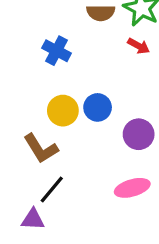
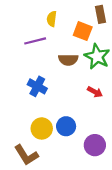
red arrow: (139, 46) -> (95, 92), moved

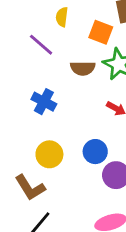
purple line: (35, 41) -> (41, 45), turned 55
blue circle: (66, 126) -> (95, 152), moved

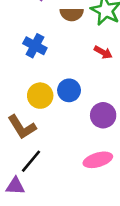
blue circle: (95, 152) -> (69, 90), moved

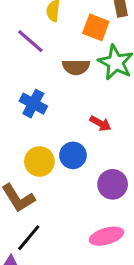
red arrow: (103, 52) -> (100, 123), moved

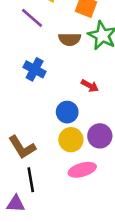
yellow circle: (39, 161) -> (71, 140), moved
pink ellipse: (106, 236) -> (82, 170), moved
black line: (29, 238) -> (31, 180), turned -50

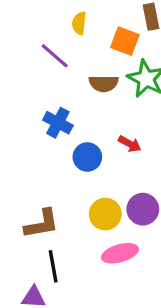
blue circle: (67, 112) -> (87, 157), moved
brown L-shape: (22, 147) -> (42, 224), turned -68

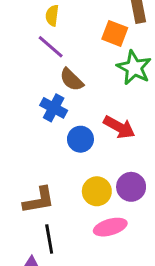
yellow semicircle: (79, 23) -> (52, 16), moved
brown semicircle: (104, 84) -> (72, 80), moved, turned 45
red arrow: (130, 144) -> (119, 127), size x1.5

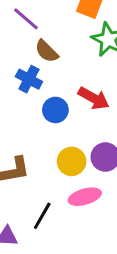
black line: (49, 239) -> (42, 216), moved, turned 40

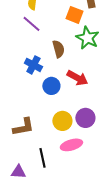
brown semicircle: (47, 51) -> (58, 49), moved, turned -150
black line: (42, 216) -> (42, 158), turned -42

